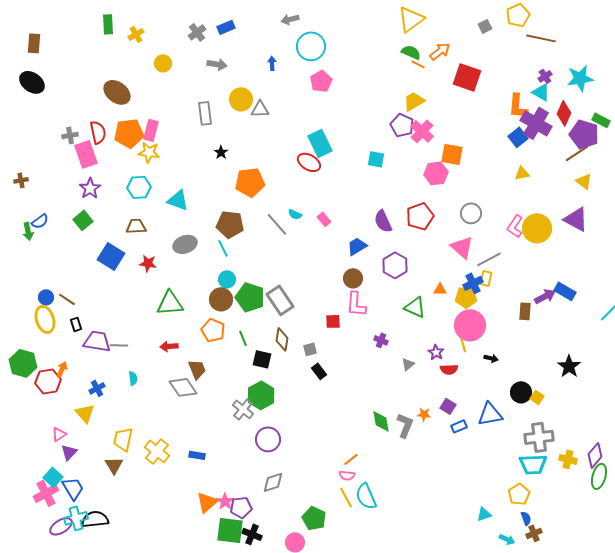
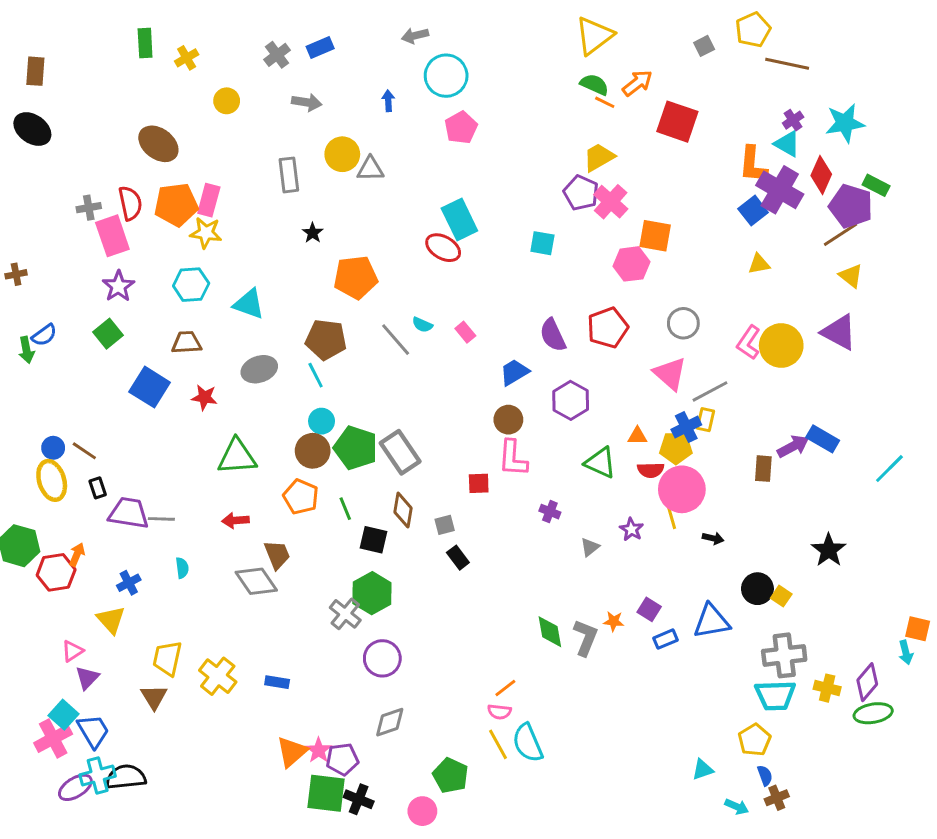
red semicircle: (449, 369) -> (651, 470), moved
green ellipse: (599, 476) -> (873, 713), turned 65

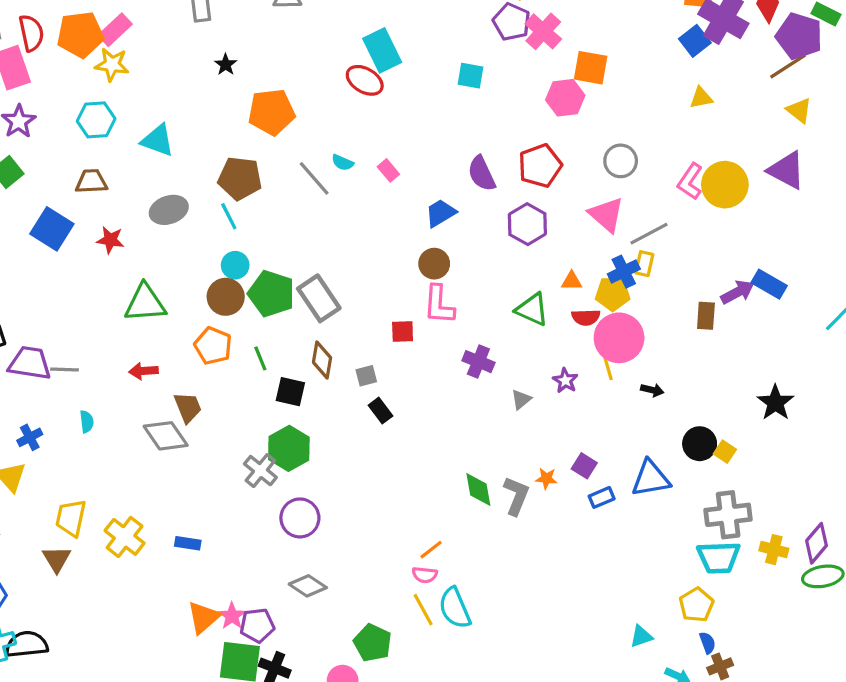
pink rectangle: (209, 200) -> (115, 30), turned 32
purple hexagon: (571, 400) -> (527, 224), moved
purple cross: (550, 512) -> (478, 362), size x1.4
gray diamond: (390, 722) -> (308, 586), turned 52

